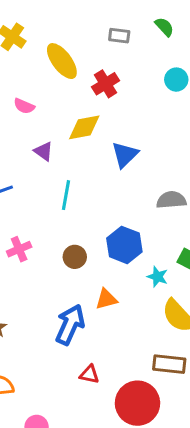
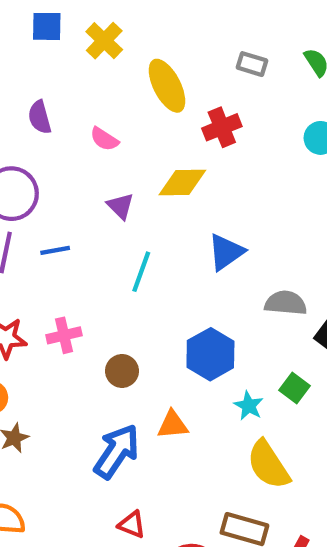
blue triangle: (125, 155) -> (226, 252), moved
brown circle: (75, 257) -> (122, 371), moved

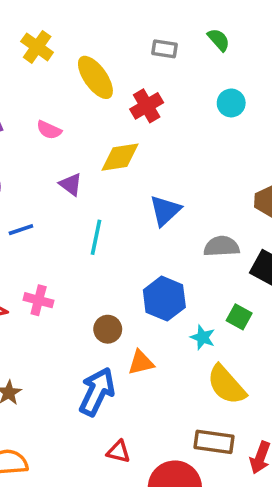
pink cross: (64, 335) -> (39, 300), turned 36
brown circle: (122, 371) -> (108, 329), moved

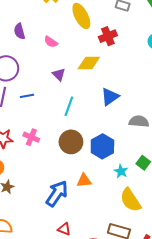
brown circle: (108, 329) -> (71, 142), moved, size x1.5

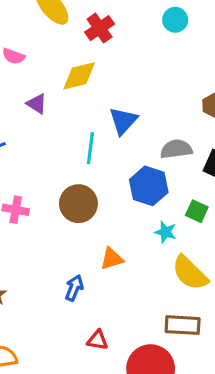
cyan line: (69, 106) -> (90, 148), moved
blue hexagon: (102, 146) -> (149, 186), moved
blue arrow: (57, 194) -> (74, 288), size x0.6

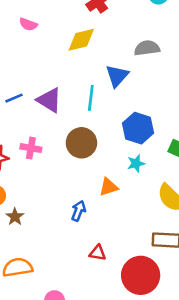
purple triangle: (37, 104) -> (49, 100), moved, size x1.5
gray semicircle: (176, 149) -> (147, 48), moved
cyan star: (165, 232) -> (136, 163), moved, turned -30

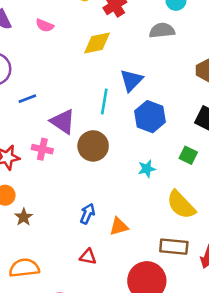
gray semicircle: (147, 48) -> (162, 30), moved
purple triangle: (49, 100) -> (63, 122), moved
blue hexagon: (138, 128) -> (150, 117), moved
orange triangle: (109, 187) -> (119, 226), moved
red triangle: (98, 253) -> (88, 257), moved

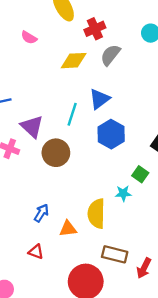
gray semicircle: (162, 30) -> (110, 55), moved, turned -55
cyan star: (147, 169) -> (123, 193), moved
yellow semicircle: (181, 205) -> (96, 214), moved, turned 36

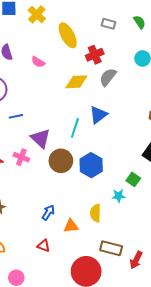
blue hexagon: (111, 134) -> (91, 165), moved
yellow semicircle: (96, 214) -> (96, 213), size x0.7

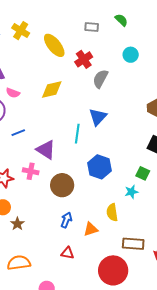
pink semicircle: (38, 62) -> (13, 93), moved
yellow diamond: (76, 82) -> (52, 89), moved
brown circle: (61, 161) -> (62, 185), moved

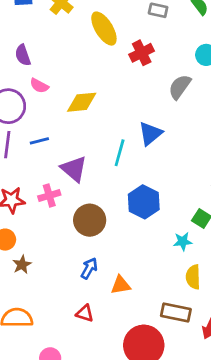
gray semicircle: (100, 79) -> (180, 87), moved
yellow diamond: (52, 89) -> (82, 102), moved
pink cross: (31, 171) -> (49, 196), turned -35
yellow semicircle: (112, 212) -> (193, 277), moved

